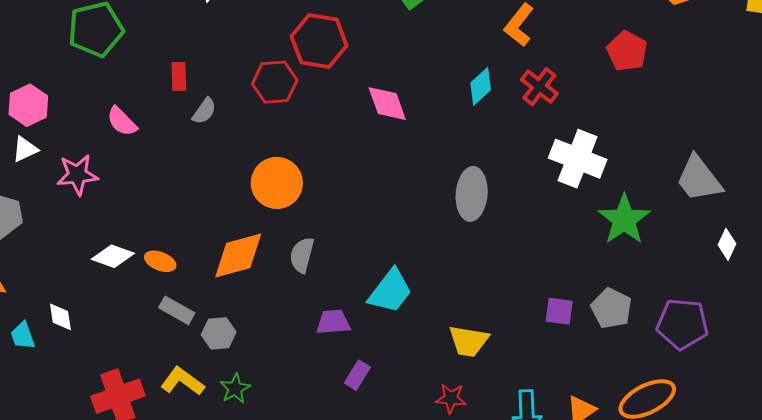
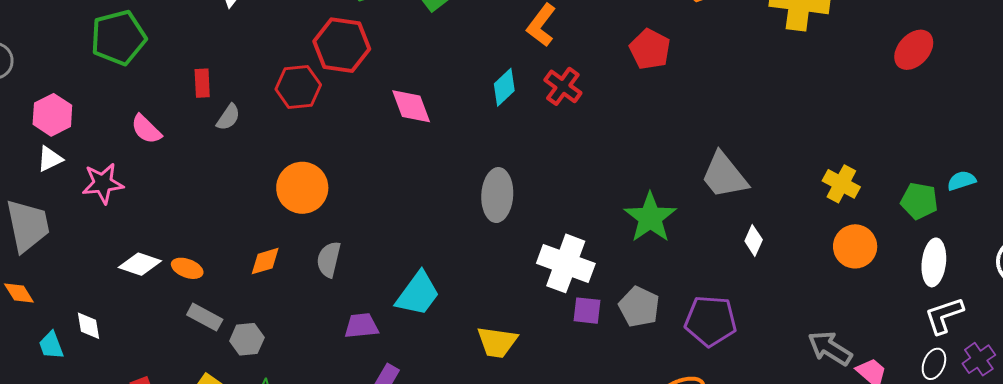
white cross: (578, 159) -> (566, 263), moved
orange diamond: (238, 256) -> (265, 261), size x0.6

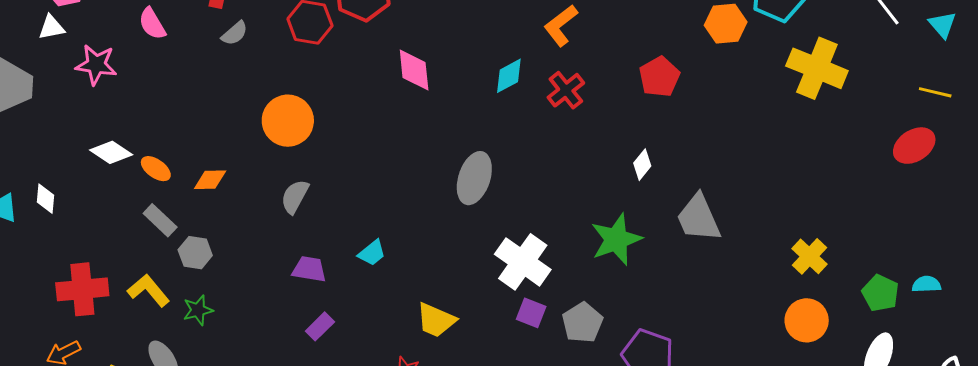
white diamond: (754, 240) -> (642, 165), moved
orange diamond: (265, 261) -> (210, 180), moved
cyan trapezoid: (418, 294) -> (372, 253), size x0.6

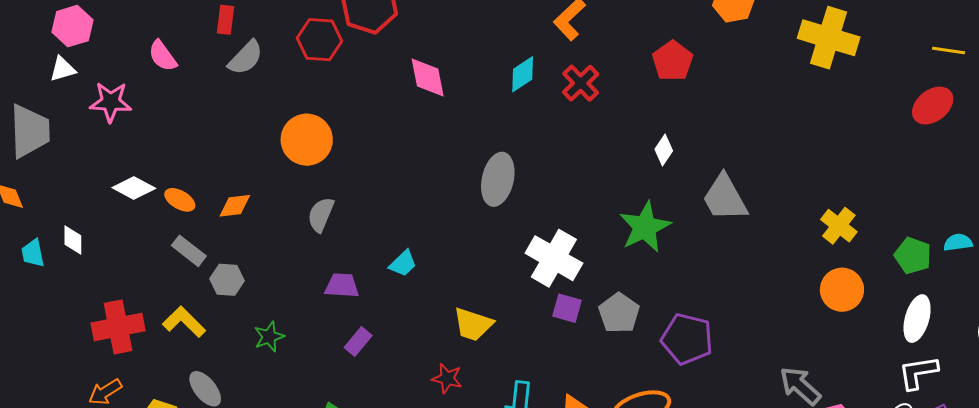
gray semicircle: (235, 33) -> (246, 58), size x1.4
green star: (198, 310) -> (269, 337), moved

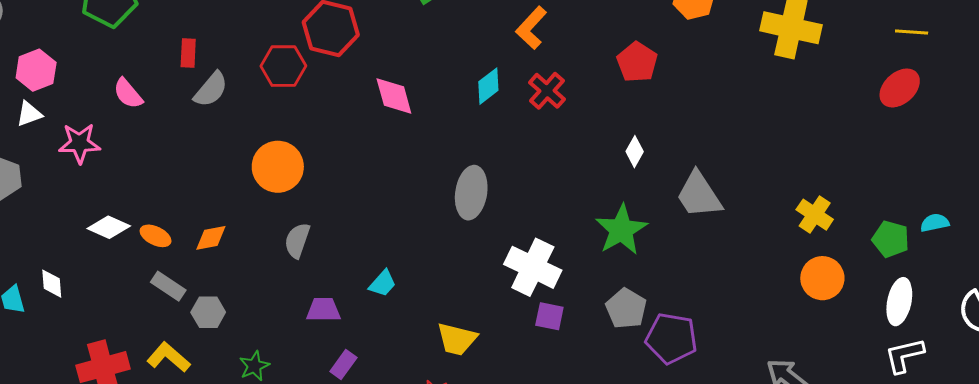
gray pentagon: (619, 313) -> (626, 309), moved

